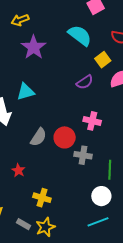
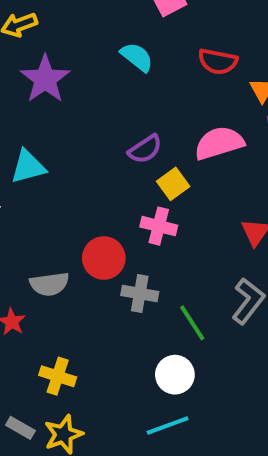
cyan semicircle: (80, 35) -> (137, 57), size x0.7
yellow square: (103, 60) -> (173, 184), moved
gray semicircle: (38, 137) -> (49, 284), moved, turned 48
green line: (110, 170) -> (192, 323), turned -36

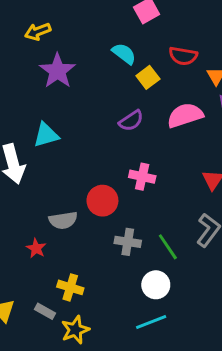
yellow square: (173, 184) -> (148, 77), moved
gray cross: (140, 294) -> (128, 242), moved
gray rectangle: (20, 428) -> (45, 311), moved

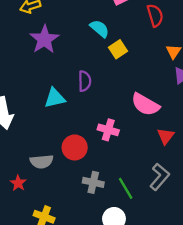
red semicircle: (183, 56) -> (155, 15), moved, turned -120
pink semicircle: (185, 115) -> (145, 104), moved, turned -136
purple semicircle: (131, 121) -> (85, 81), moved, turned -60
cyan triangle: (46, 135) -> (55, 98), moved

